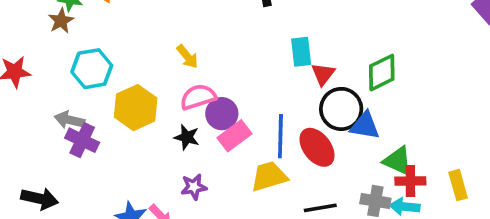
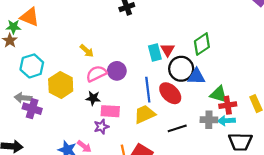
cyan rectangle: (301, 52) -> (155, 53), moved
purple circle: (222, 114) -> (117, 71), moved
pink rectangle: (235, 136) -> (110, 111), moved, turned 48

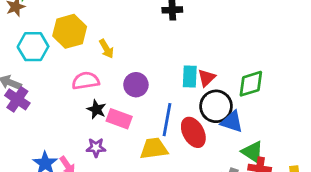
pink semicircle: (96, 74) -> (86, 81), moved
yellow hexagon: (61, 85) -> (70, 31), moved
pink rectangle: (110, 111) -> (119, 119), moved

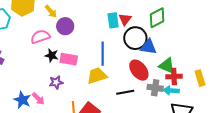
purple circle: (136, 85) -> (65, 26), moved
red ellipse: (193, 132) -> (139, 70), moved

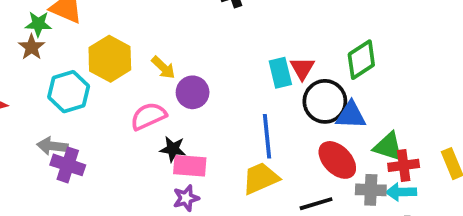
pink rectangle: (69, 59) -> (190, 166), moved

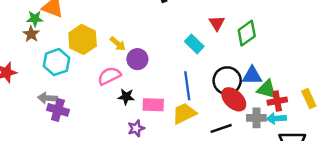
red triangle: (302, 68) -> (217, 23), moved
cyan rectangle: (280, 73) -> (194, 44), turned -30
black circle: (325, 101) -> (227, 81), moved
blue triangle: (351, 115) -> (252, 75), moved
pink rectangle: (190, 166) -> (153, 105), moved

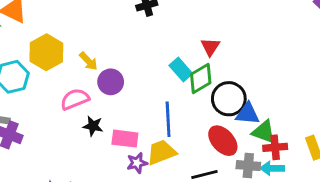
green diamond: (247, 33) -> (201, 78), moved
black circle: (227, 81) -> (229, 99), moved
purple star: (136, 128) -> (137, 163), moved

